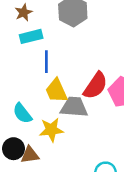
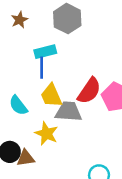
cyan rectangle: (31, 36) -> (45, 52), moved
cyan semicircle: (22, 113) -> (18, 105), moved
yellow star: (51, 130) -> (46, 134), turned 30

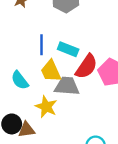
cyan rectangle: (45, 52) -> (68, 49), moved, turned 36

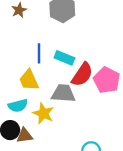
yellow trapezoid: (51, 71) -> (29, 80), moved
cyan semicircle: (20, 80) -> (18, 106), moved, turned -66

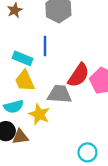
blue line: (39, 53) -> (45, 46), moved
cyan rectangle: (64, 58) -> (23, 58), moved

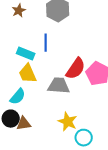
cyan semicircle: (14, 107) -> (18, 97), turned -36
yellow star: (39, 114) -> (68, 122), moved

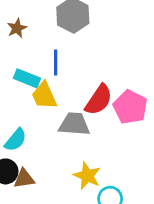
brown star: (19, 11) -> (17, 28), moved
yellow trapezoid: (28, 74) -> (44, 95), moved

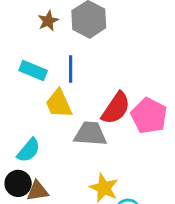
brown star: (17, 28) -> (48, 21), moved
cyan rectangle: (27, 78) -> (33, 71), moved

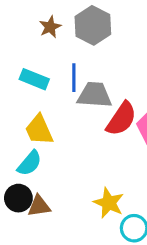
yellow trapezoid: (59, 104) -> (39, 130), moved
gray trapezoid: (90, 134) -> (94, 95), moved

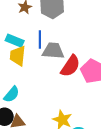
yellow trapezoid: (39, 130) -> (18, 56), moved, turned 30

